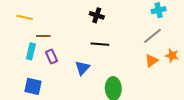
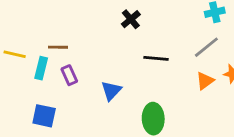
black cross: (97, 15) -> (131, 19), turned 32
yellow line: (25, 17) -> (15, 54), moved
black line: (100, 44) -> (156, 58), moved

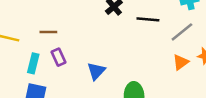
black line: (156, 58) -> (148, 19), moved
cyan rectangle: (41, 68) -> (33, 63), moved

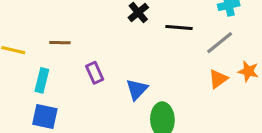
purple rectangle: (58, 57) -> (95, 73), moved
blue triangle: (96, 71) -> (137, 89), moved

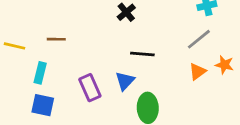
black line: (179, 28) -> (142, 54), moved
purple rectangle: (95, 73) -> (90, 88), moved, size x1.4

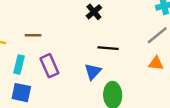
orange triangle: (198, 72) -> (156, 63), turned 42
purple rectangle: (90, 88) -> (49, 66), moved

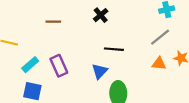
brown line: (33, 35) -> (53, 22), moved
cyan rectangle: (19, 65) -> (30, 65), turned 35

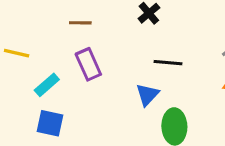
purple rectangle: (59, 66) -> (88, 64), moved

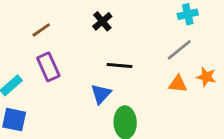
brown line: (80, 23) -> (41, 30), turned -36

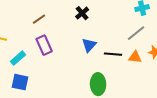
black line: (119, 65) -> (113, 54), moved
blue triangle: (101, 94) -> (89, 45), moved

